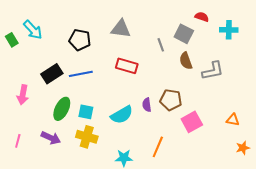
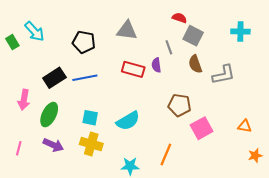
red semicircle: (202, 17) -> (179, 18), moved
purple semicircle: (147, 105) -> (156, 65), moved
green ellipse: (62, 109) -> (49, 115), moved

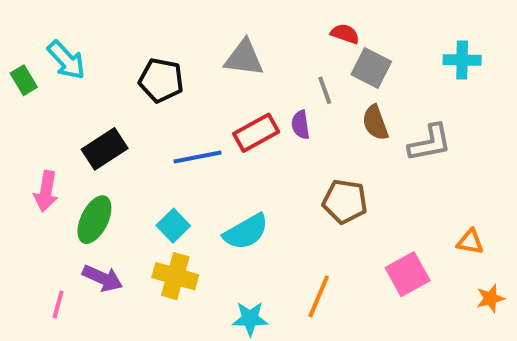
red rectangle: (133, 69) -> (256, 133), turned -45
blue line: (85, 78) -> (197, 157), moved
cyan square: (90, 118) -> (173, 226), turned 35
pink square: (202, 128) -> (408, 274), moved
pink line: (19, 148) -> (58, 304), moved

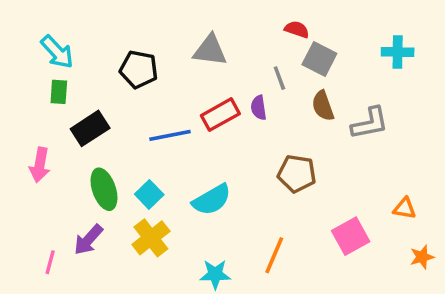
green rectangle: (24, 80) -> (59, 92), moved, turned 35
green ellipse: (94, 220) -> (104, 189), moved, turned -45
yellow cross: (175, 276) -> (151, 238), turned 36
purple arrow: (103, 278) -> (88, 240), turned 108

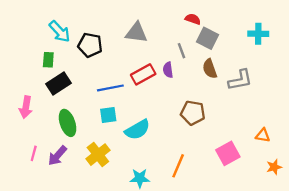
cyan arrow: (57, 52) -> (60, 32), moved
green rectangle: (59, 92) -> (48, 60), moved
cyan square: (149, 194) -> (108, 115), moved, turned 36
pink line: (50, 262) -> (34, 153), moved

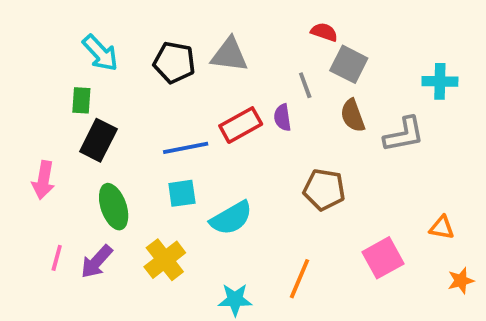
cyan cross: (258, 34) -> (440, 81), moved
black pentagon: (90, 45) -> (174, 62), moved
black rectangle: (58, 83) -> (98, 140), turned -30

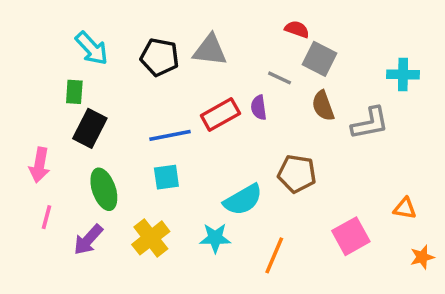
gray line: (305, 85) -> (280, 78), turned -45
cyan semicircle: (231, 218) -> (243, 200), moved
pink line: (57, 258) -> (46, 217), moved
cyan star: (235, 300) -> (215, 238), moved

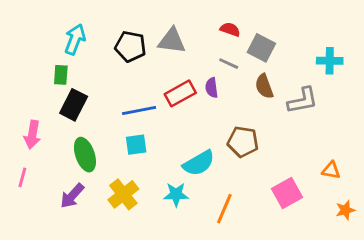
red semicircle: (297, 29) -> (230, 29), moved
cyan arrow: (92, 48) -> (75, 39), turned -116
pink line: (46, 217) -> (22, 177), moved

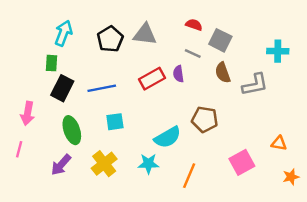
black pentagon: (130, 46) -> (110, 39), turned 30
blue line: (139, 110) -> (102, 88), moved

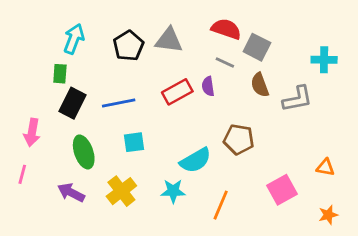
red semicircle: (194, 25) -> (226, 29), size x1.5
purple arrow: (61, 165) -> (71, 192), turned 75
orange star: (291, 177) -> (328, 215), moved

